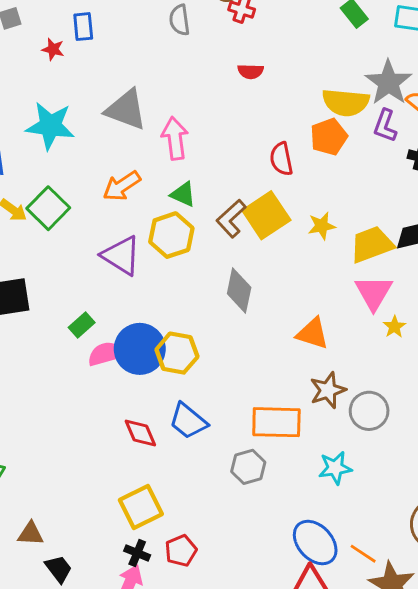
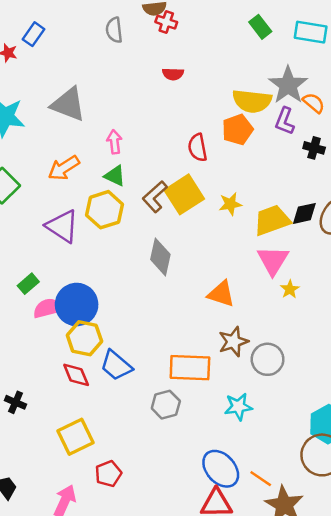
blue rectangle: (83, 27) -> (33, 34), turned 40
pink arrow: (175, 138) -> (114, 142), moved, size x0.7
yellow hexagon: (177, 353) -> (84, 338), moved
black cross: (137, 553) -> (15, 402), moved

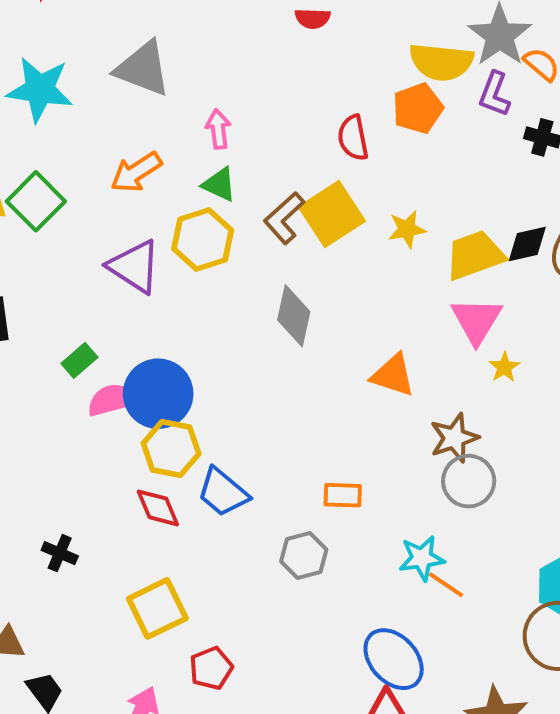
brown star: (233, 342) -> (454, 438), moved
orange rectangle: (190, 368) -> (343, 495), size x0.6
orange line: (261, 479) -> (446, 585), moved

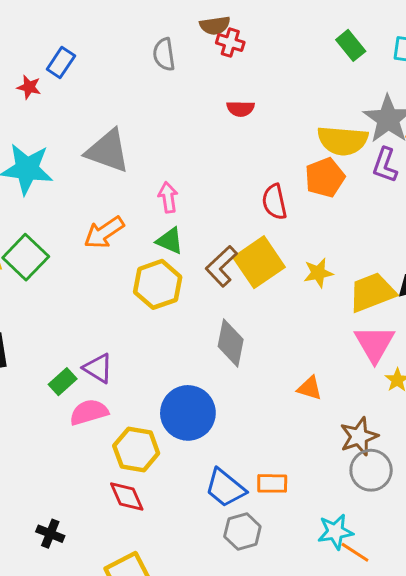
purple triangle: (134, 267) -> (98, 368), moved, size x0.7
orange triangle: (393, 375) -> (310, 388), size x0.7
blue circle: (158, 394) -> (188, 413), moved
blue trapezoid: (223, 492) -> (225, 488), moved

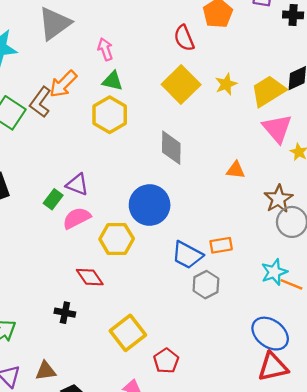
gray triangle: (108, 151) -> (55, 23), turned -45
brown L-shape: (221, 266) -> (40, 102), moved
red diamond: (127, 497) -> (90, 277), moved

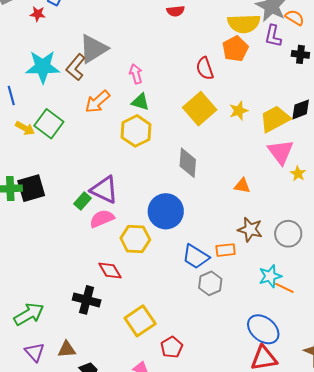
brown L-shape: (40, 102) -> (76, 67), moved
purple triangle: (77, 184) -> (104, 190), size x1.4
brown star: (278, 199) -> (250, 230), moved, turned -30
black cross: (65, 313) -> (87, 300), size x1.5

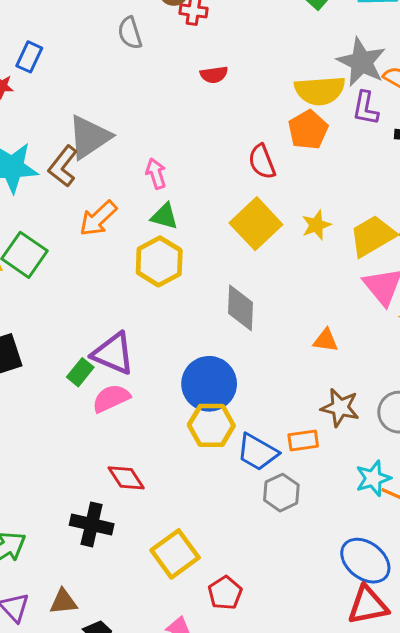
yellow hexagon: (135, 239) -> (211, 425), moved

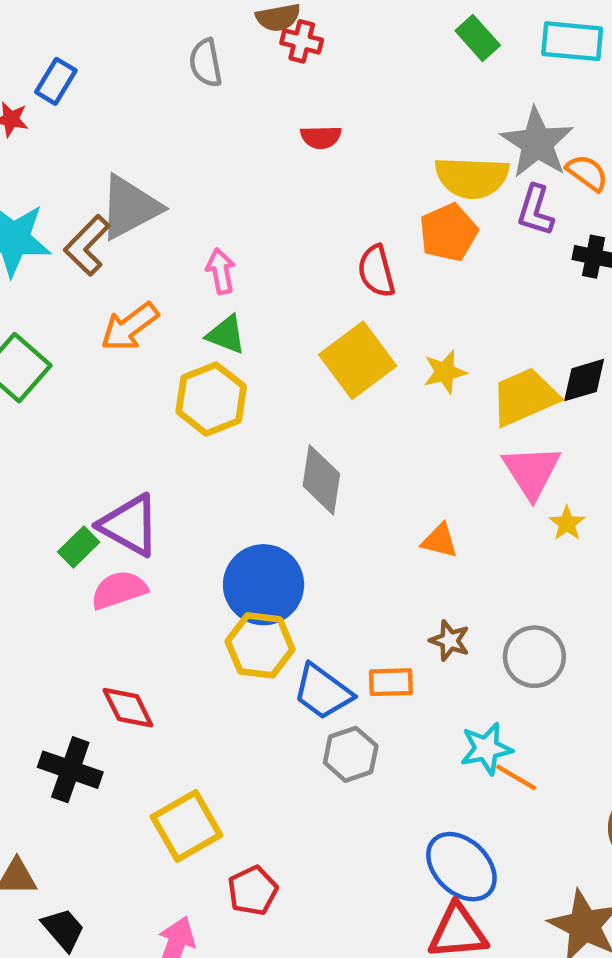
brown star: (340, 408) -> (450, 641), size x0.7

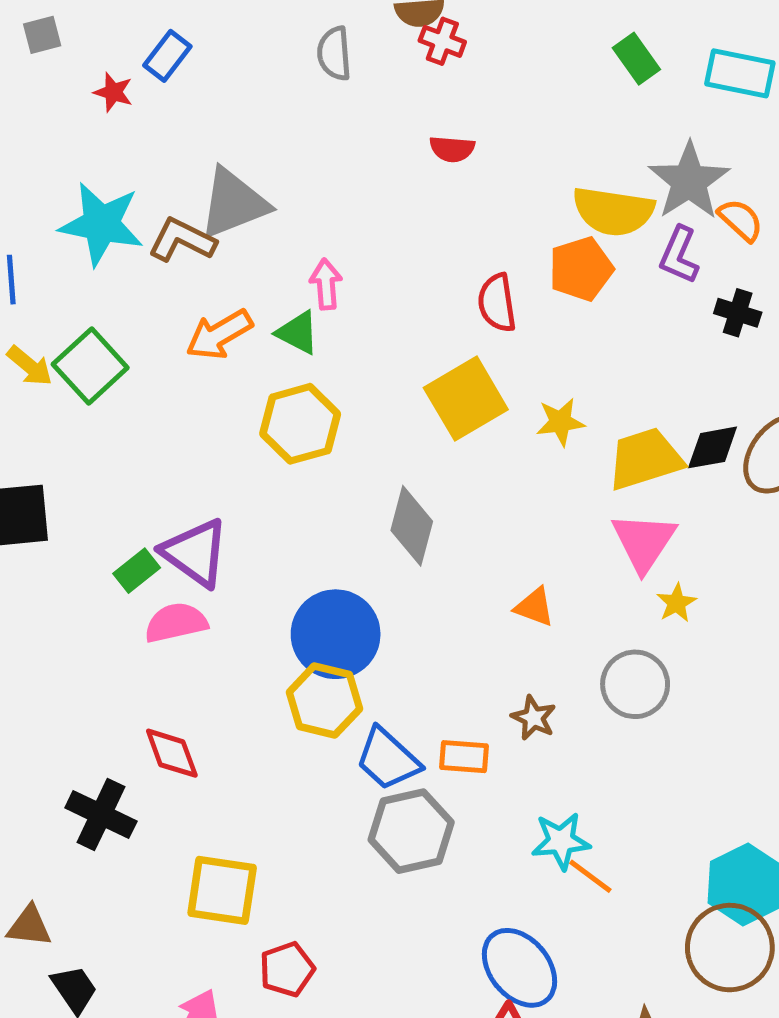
brown L-shape: (87, 245) -> (182, 240), turned 66
green triangle: (226, 335) -> (298, 333), moved
gray circle: (534, 657) -> (635, 684), moved
gray hexagon: (351, 754) -> (411, 831), size x1.4
yellow square: (187, 826) -> (222, 890), turned 32

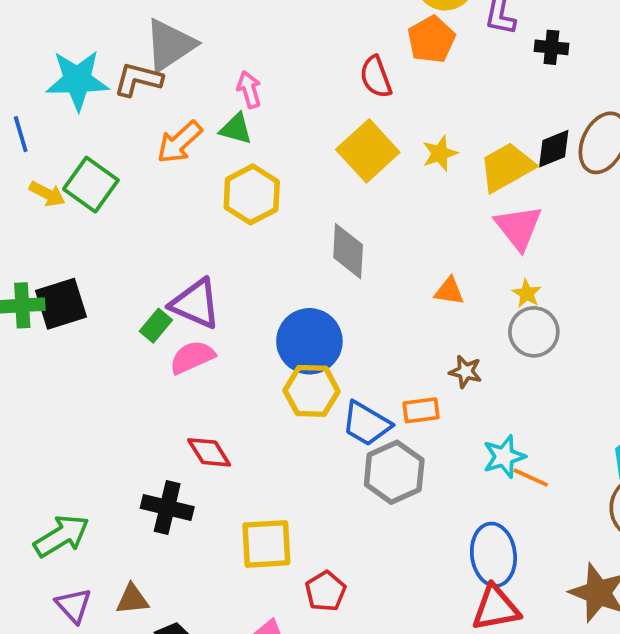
yellow star: (676, 603) -> (527, 293), moved
blue ellipse: (519, 968) -> (493, 555), turned 44

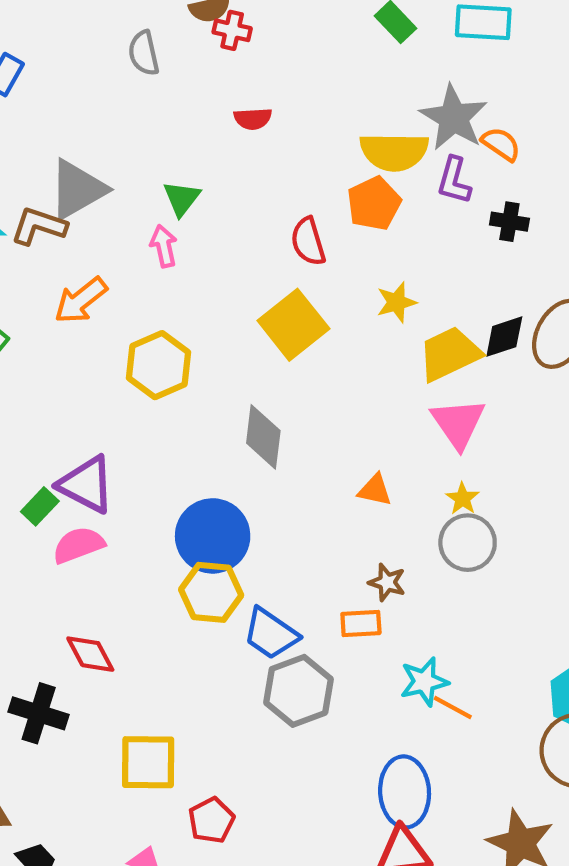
green triangle: (236, 129) -> (182, 198), moved, turned 48
yellow star: (440, 153) -> (396, 302), moved
orange rectangle: (421, 410) -> (361, 623), moved

